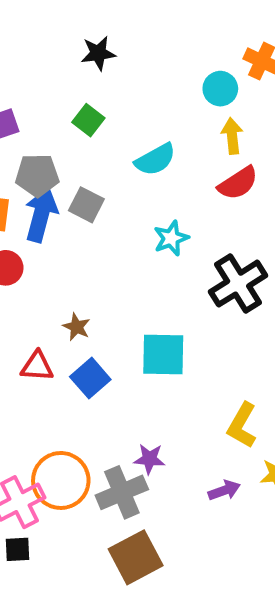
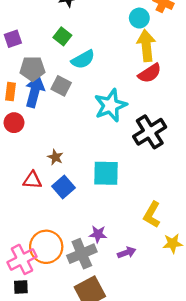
yellow arrow: (232, 136) -> (146, 46), size x1.5
cyan semicircle: (155, 160) -> (83, 59), moved
cyan star: (171, 238) -> (111, 105), size x1.6
purple arrow: (224, 490) -> (127, 253), moved

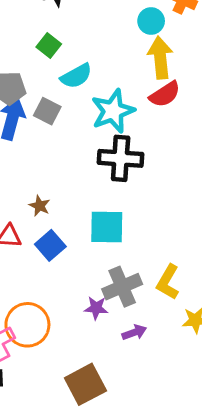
cyan star: (111, 105) -> (113, 111), moved
black cross: (150, 132) -> (121, 158), moved, turned 36
gray cross: (82, 254) -> (122, 287), moved

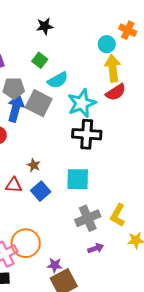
gray square: (47, 111) -> (39, 103), size x1.5
purple star: (96, 308) -> (55, 265), moved

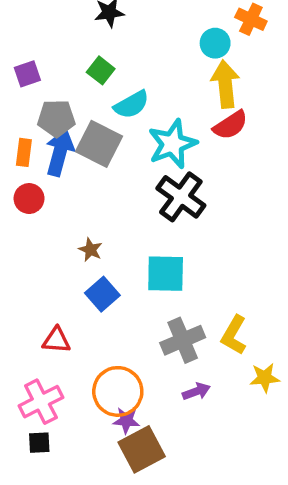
black cross: (87, 134) -> (181, 197), turned 32
red triangle: (14, 185) -> (56, 340), moved
orange circle: (26, 243) -> (118, 391), moved

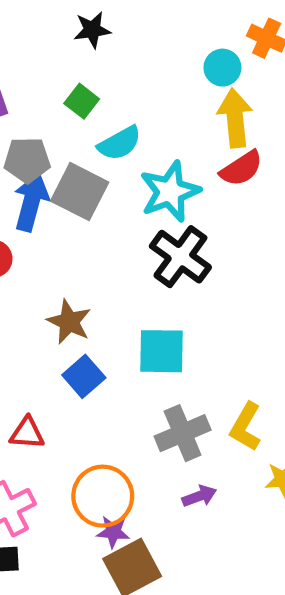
brown star: (90, 250) -> (69, 322), size x1.5

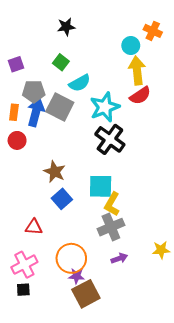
yellow L-shape: (246, 427) -> (112, 204), moved

